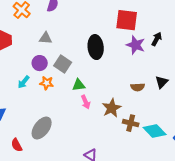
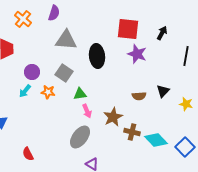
gray triangle: (46, 38) -> (66, 40), moved, size x1.6
black arrow: (157, 39) -> (162, 33), moved
purple circle: (40, 63) -> (32, 72), moved
gray ellipse: (42, 128) -> (80, 137), moved
red semicircle: (17, 145) -> (28, 154), moved

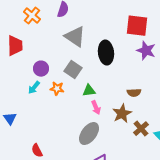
gray triangle: (66, 40) -> (75, 37), turned 30
brown semicircle: (139, 96) -> (134, 93), moved
brown cross: (132, 132) -> (141, 129), turned 35

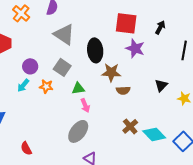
brown star: (122, 114) -> (111, 72), moved, turned 30

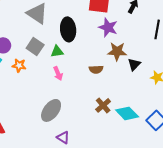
brown star: (111, 72) -> (117, 51), moved
green triangle: (78, 88) -> (57, 51), moved
pink arrow: (85, 105) -> (58, 73), moved

